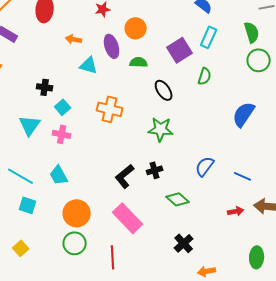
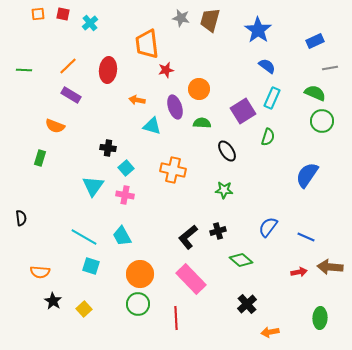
green semicircle: (252, 32) -> (315, 93), turned -50
green star: (161, 129) -> (224, 190), size x0.7

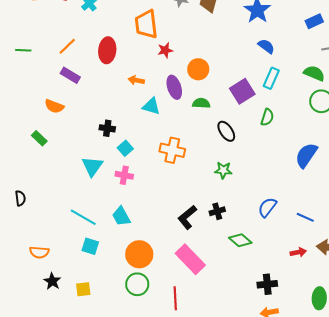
green rectangle: (40, 158) -> (39, 138), turned -63
black cross: (247, 304) -> (267, 284), moved, turned 36
yellow square: (84, 309) -> (83, 289), turned 35

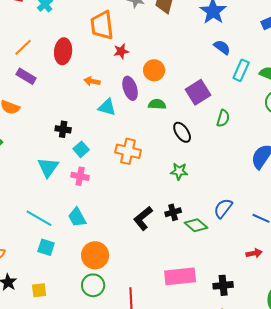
cyan rectangle: (271, 78) -> (241, 70), moved
green diamond: (240, 240) -> (196, 225), moved
pink rectangle: (190, 259) -> (180, 276), moved, turned -52

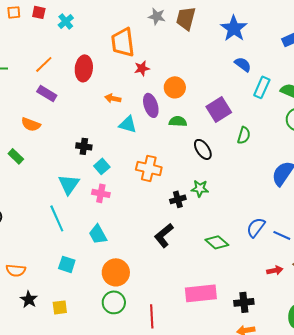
blue semicircle: (223, 208) -> (256, 227), moved
black cross: (173, 212) -> (178, 199), moved
cyan line: (39, 218) -> (57, 218), moved, turned 36

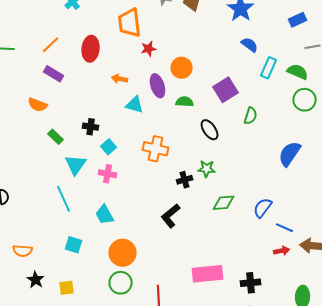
green rectangle: (16, 156) -> (56, 137), moved
blue line: (282, 235) -> (285, 228), moved
green diamond: (217, 242) -> (224, 203), moved, turned -45

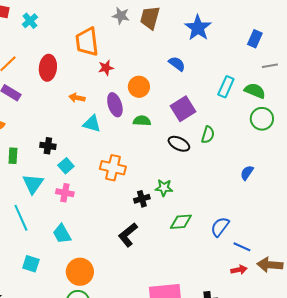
blue rectangle: (298, 20) -> (255, 39), turned -42
blue semicircle: (250, 45) -> (177, 64), moved
black ellipse: (210, 130) -> (179, 144), moved, turned -30
green rectangle: (56, 137) -> (13, 156), turned 49
blue semicircle: (290, 154) -> (247, 173), size x0.6

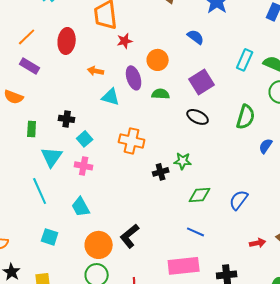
green semicircle: (208, 135) -> (246, 117), moved, size x1.4
black L-shape: (128, 235) -> (130, 236), moved
blue line: (242, 247) -> (196, 232), moved

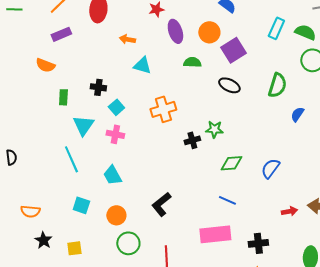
orange circle: (158, 60) -> (209, 32), moved
purple rectangle: (30, 66) -> (61, 34), turned -54
purple ellipse: (134, 78) -> (175, 31), moved
orange cross: (132, 141) -> (163, 109), turned -30
orange circle: (99, 245) -> (116, 215), moved, size x0.7

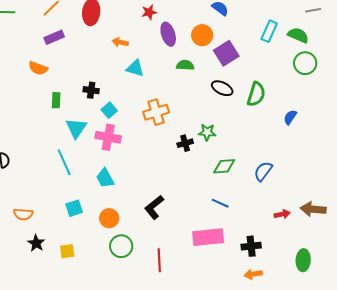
green semicircle: (277, 85) -> (256, 94), moved
pink cross: (115, 134) -> (108, 137), size x1.4
cyan square: (81, 205) -> (74, 208), turned -36

